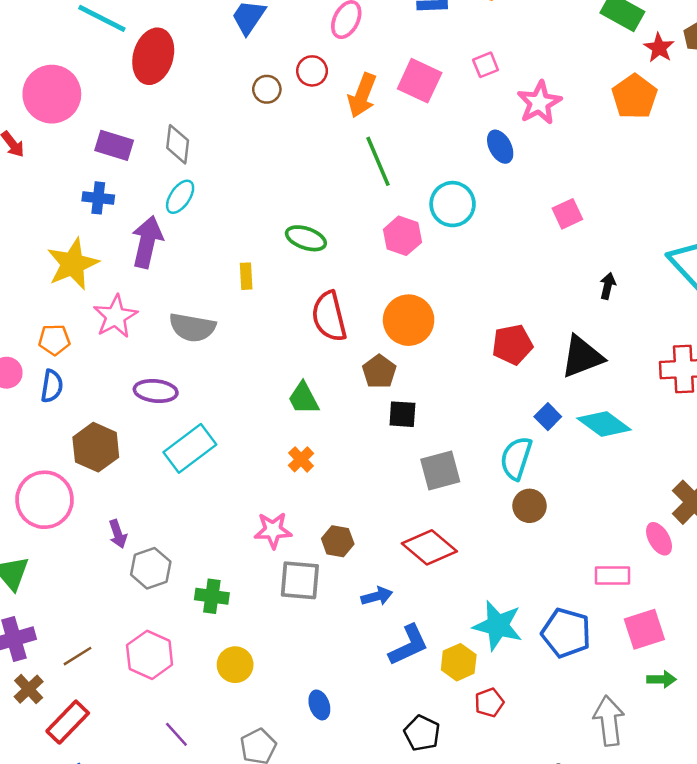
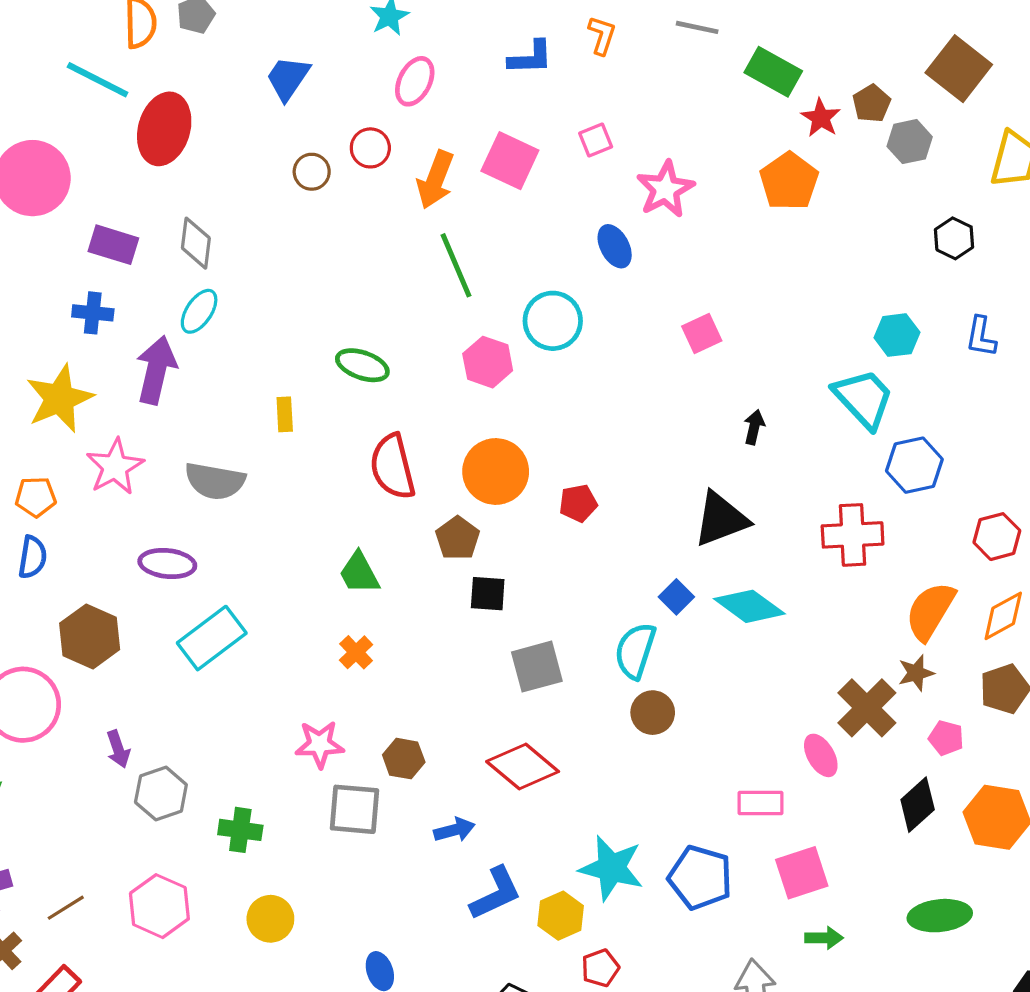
red pentagon: (512, 345) -> (578, 503), moved, size x0.7

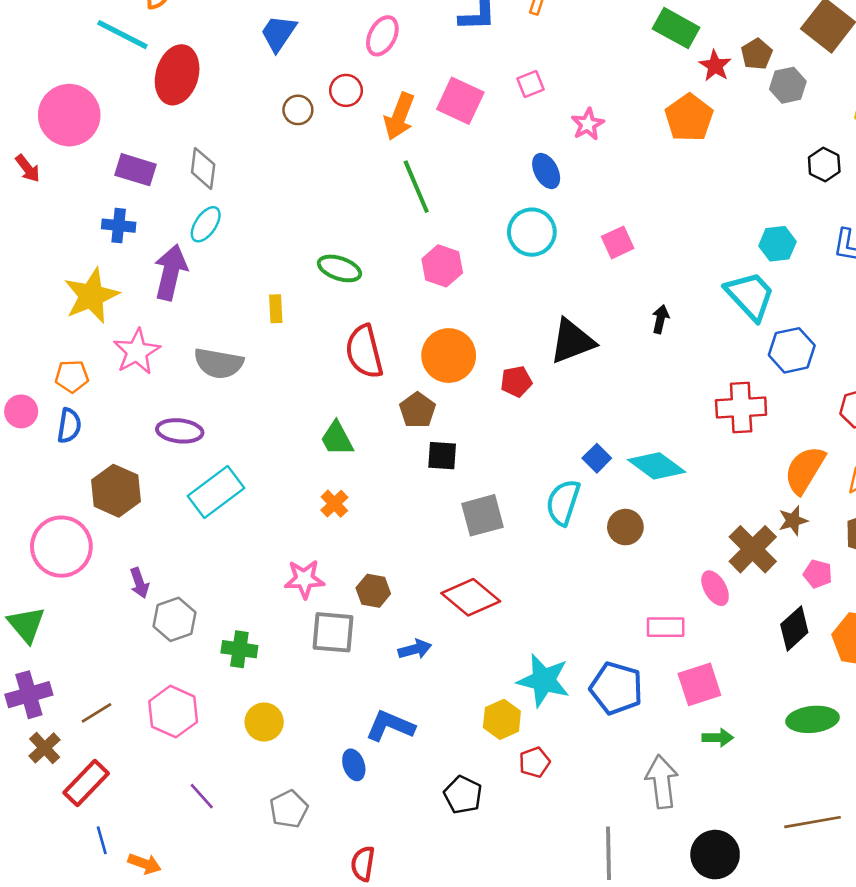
pink star: (665, 189) -> (588, 124), size x0.7
cyan circle: (553, 321) -> (532, 232), moved
black triangle: (721, 519) -> (572, 341), moved
brown circle: (653, 713) -> (625, 527), moved
blue L-shape: (496, 893) -> (390, 726), moved, turned -132

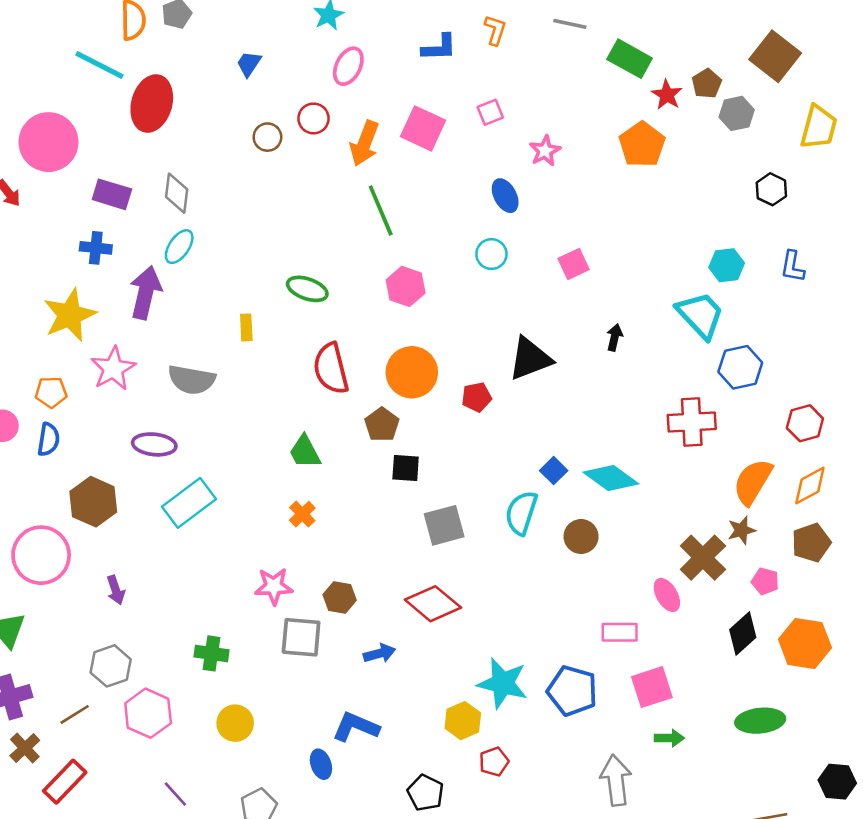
blue trapezoid: (278, 33) -> (249, 64), size x0.7
cyan circle: (532, 232) -> (491, 254), size x0.7
gray hexagon: (174, 619) -> (111, 666), moved

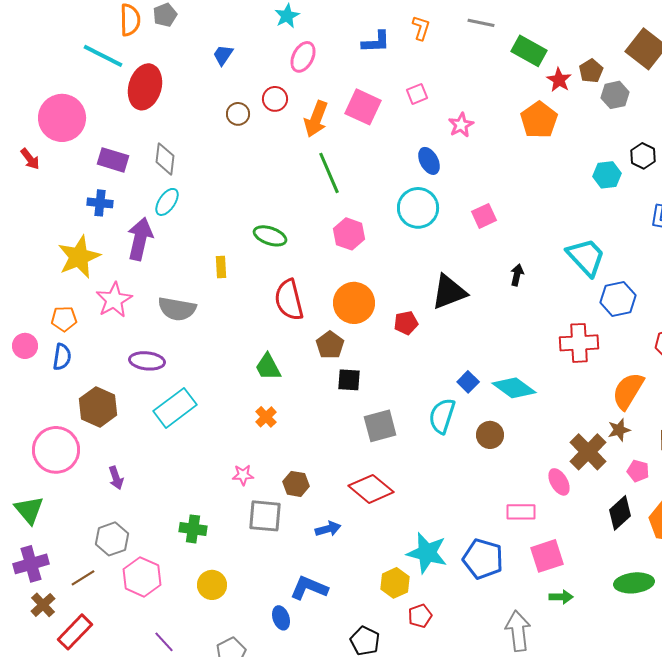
cyan circle: (491, 254) -> (418, 208), size x1.6
cyan hexagon: (727, 265) -> (607, 175), moved
pink star: (274, 586) -> (243, 475), size x0.7

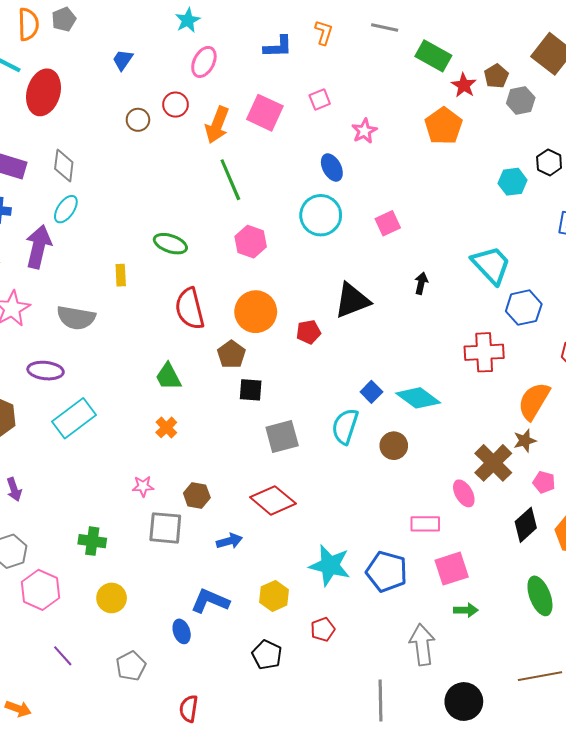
yellow hexagon: (395, 583) -> (274, 596), moved
green ellipse: (634, 583) -> (540, 596), turned 75

